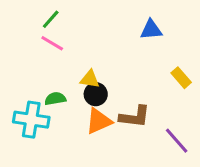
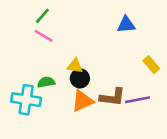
purple line: (177, 141) -> (137, 100), moved, turned -60

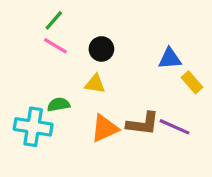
blue triangle: (126, 25) -> (170, 59), moved
black circle: (80, 78) -> (101, 49), moved
purple line: (137, 100) -> (175, 127), turned 35

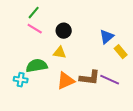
blue triangle: (170, 59) -> (107, 37), turned -35
green semicircle: (59, 105) -> (37, 66), size x1.5
cyan cross: (33, 127) -> (21, 80), size x0.6

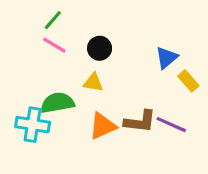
cyan cross: (21, 80) -> (33, 125), size x1.5

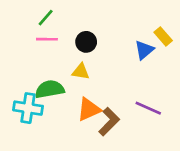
pink line: (54, 45) -> (47, 39), turned -30
yellow rectangle: (188, 81) -> (163, 36), moved
brown L-shape: (140, 121) -> (109, 122), moved, turned -52

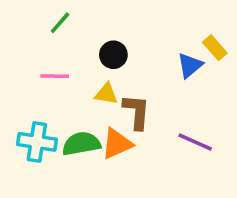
pink line: (47, 39) -> (55, 76), moved
green semicircle: (50, 89) -> (81, 144), moved
brown L-shape: (109, 122) -> (137, 112), moved, turned -40

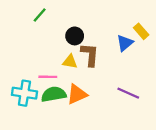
pink line: (55, 76) -> (48, 77), moved
brown L-shape: (137, 112) -> (90, 55), moved

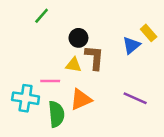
green semicircle: (54, 94) -> (56, 114), moved, turned 95

